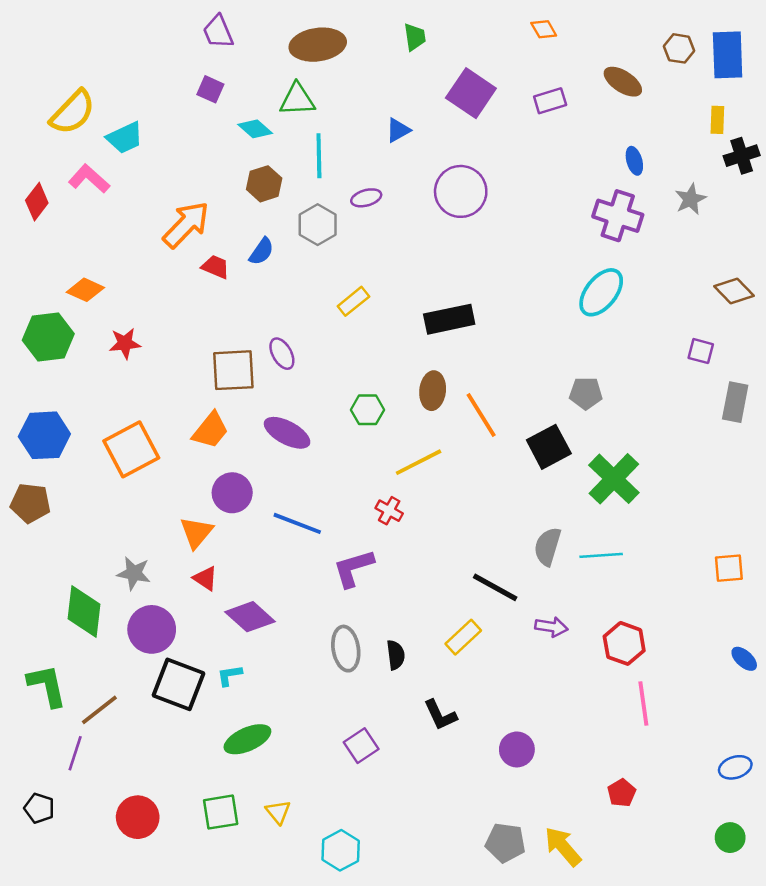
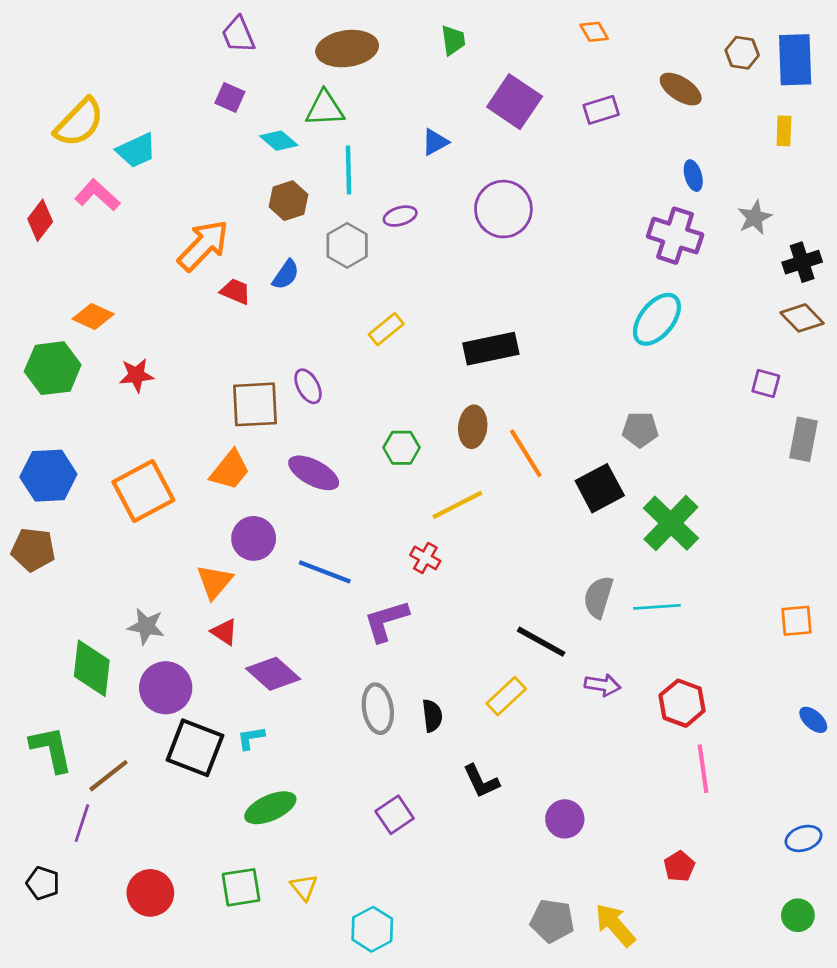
black cross: (742, 156) -> (802, 262), moved

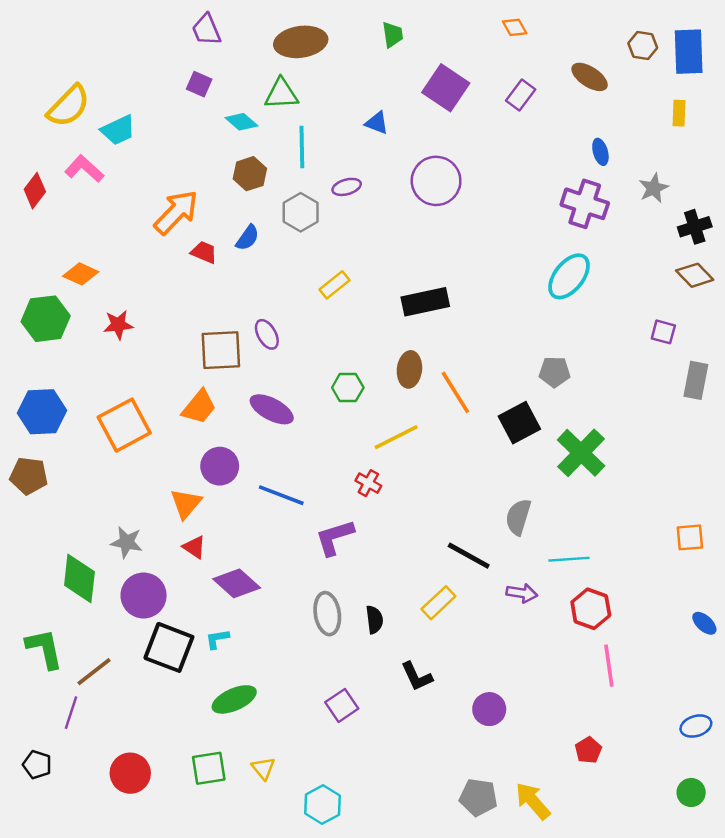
purple rectangle: (601, 110) -> (521, 95), turned -36
blue triangle: (435, 142) -> (377, 123), turned 50
cyan line: (657, 607) -> (569, 559), moved

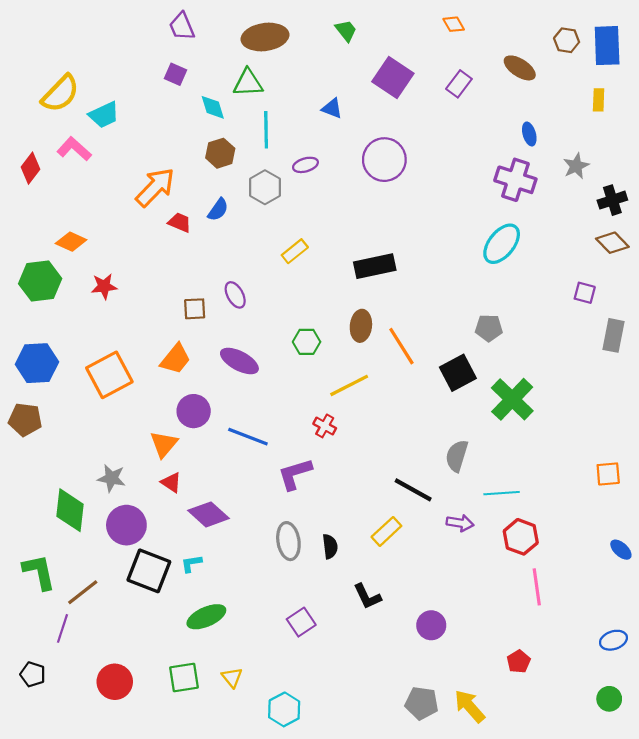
green trapezoid: (393, 35) -> (346, 31), turned -30
cyan diamond: (241, 122) -> (213, 107), turned 32
brown square: (221, 350) -> (195, 309), size x0.6

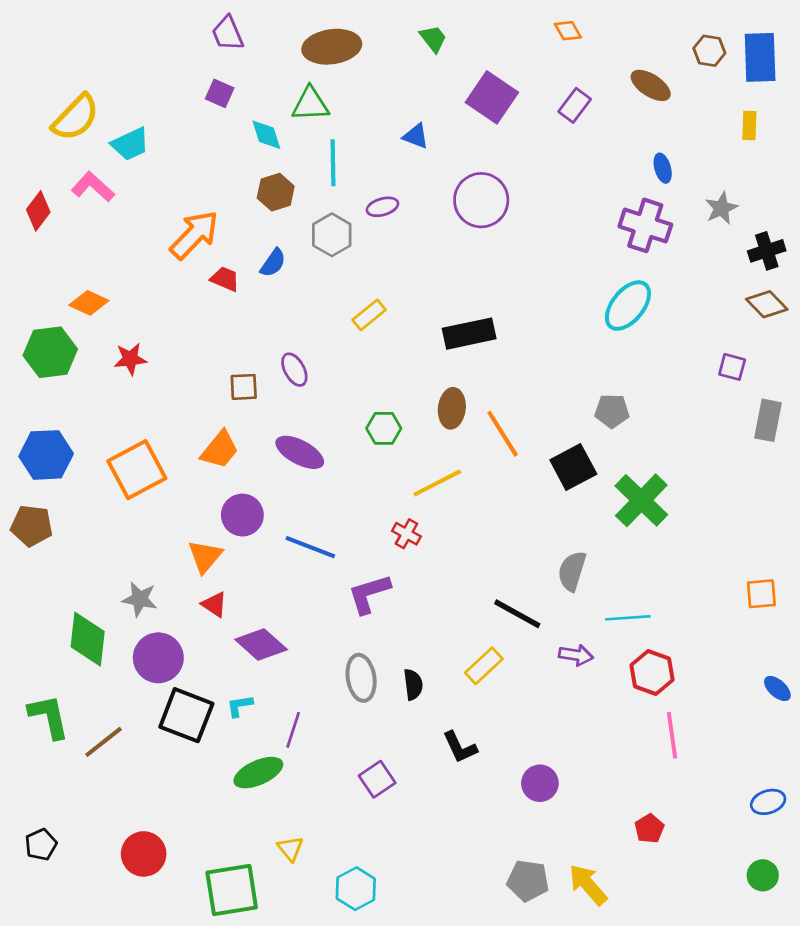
purple line: (63, 628) -> (293, 730), moved
black pentagon: (33, 674) -> (41, 845), turned 30
green square: (184, 677) -> (232, 890), moved, size x1.4

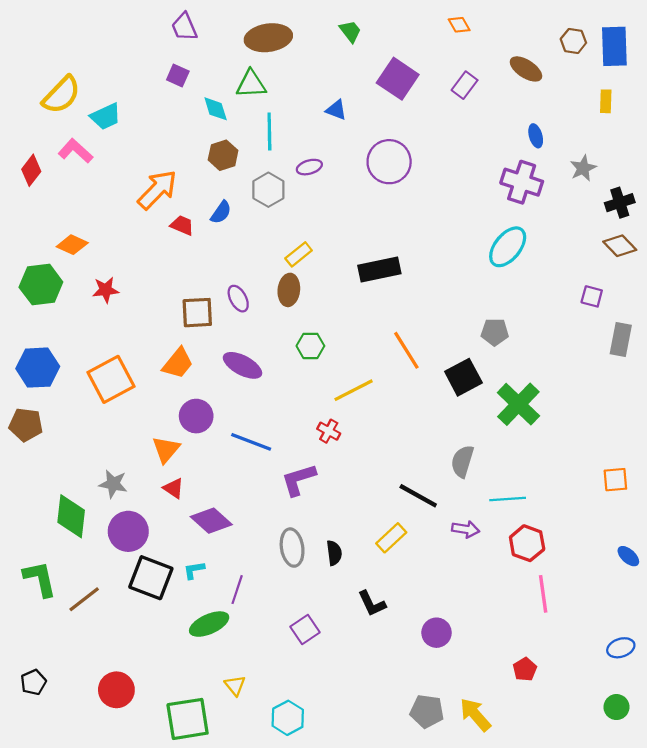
brown square: (244, 387) -> (197, 313), size x1.4
brown ellipse: (452, 408) -> (289, 290), moved

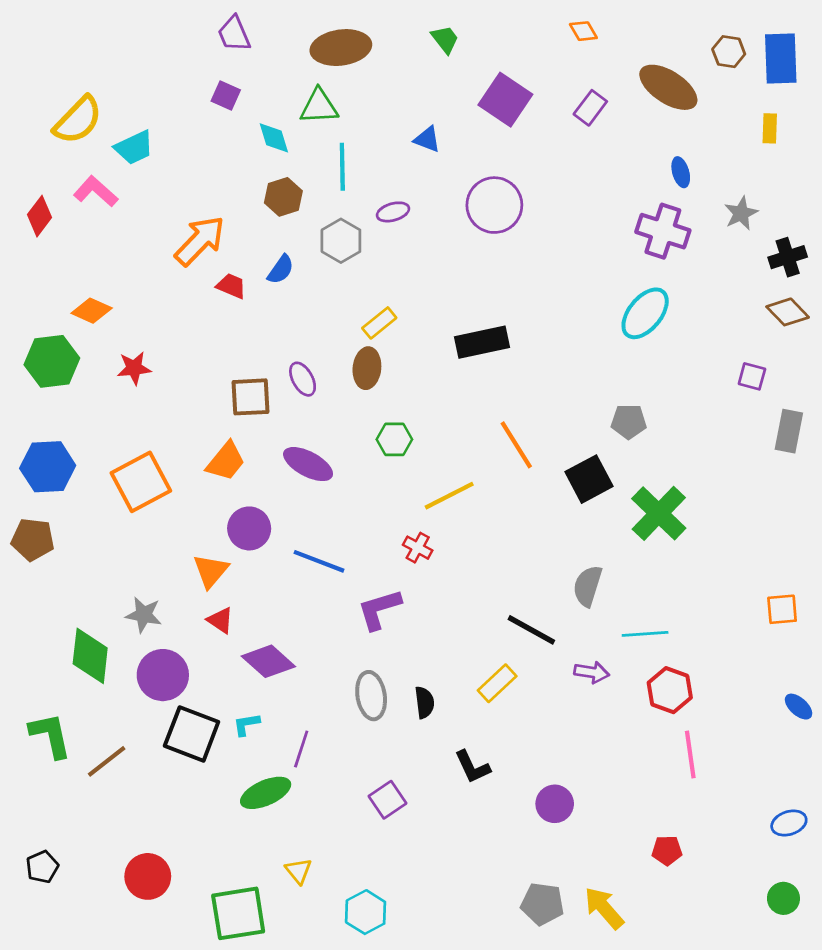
brown ellipse: (526, 69) -> (668, 87), size x1.4
red pentagon: (525, 669) -> (667, 850), turned 30

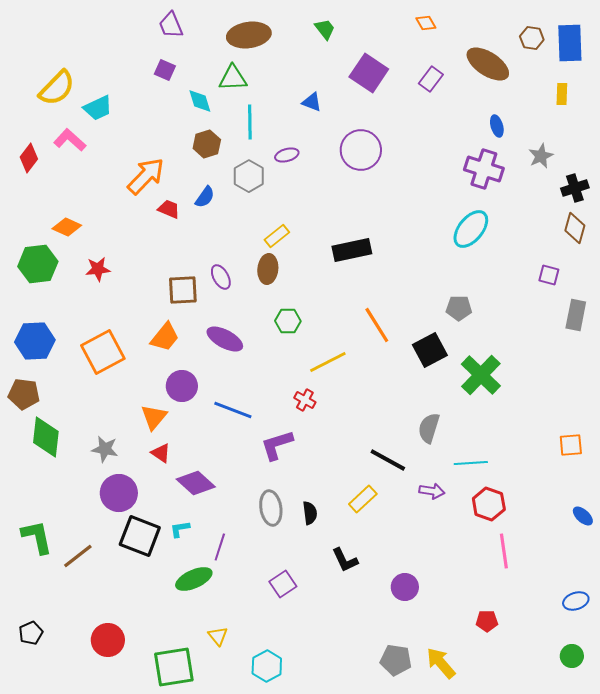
brown diamond: (788, 312) -> (575, 228), turned 60
green diamond: (90, 656) -> (46, 437), moved

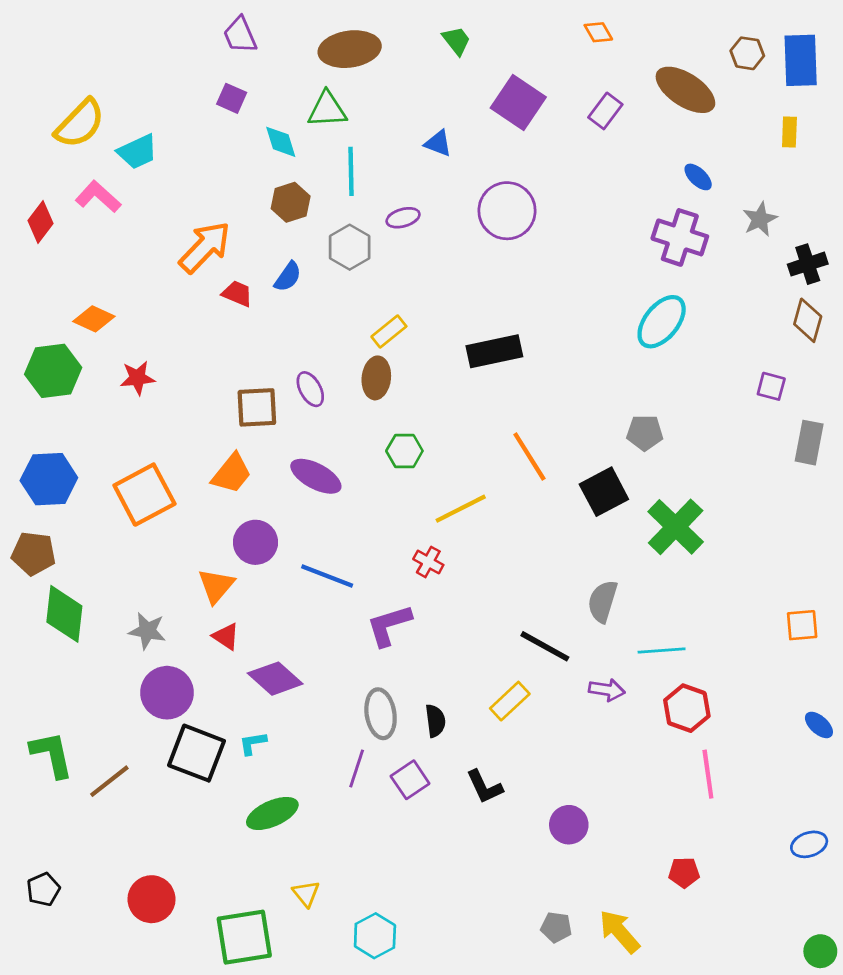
blue ellipse: (497, 126) -> (698, 177), turned -30
purple line: (220, 547) -> (357, 769), moved
purple square: (283, 584) -> (410, 780), moved
green circle: (572, 656) -> (820, 951), moved
gray pentagon: (396, 660) -> (556, 927), size x0.7

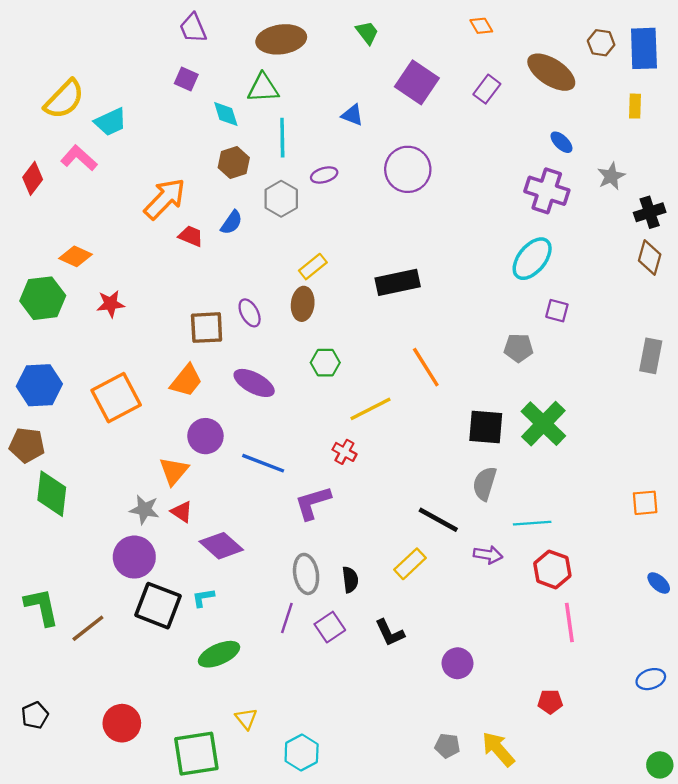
purple square: (771, 386) -> (557, 311), moved
black square: (604, 492) -> (486, 427), moved, turned 33
gray star: (147, 631) -> (144, 510), moved

